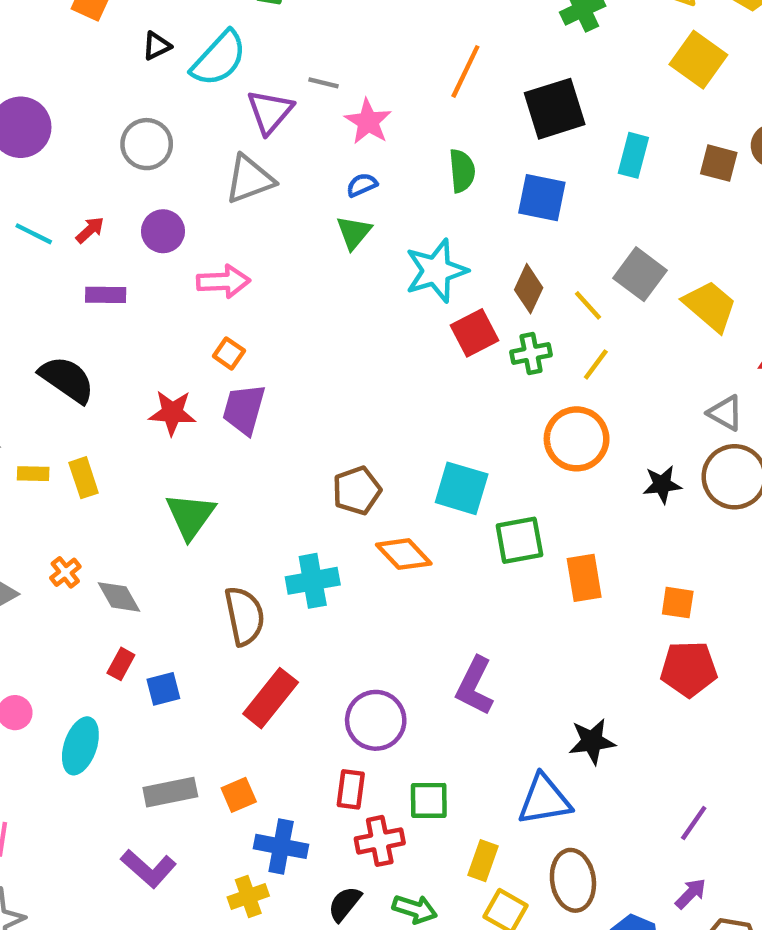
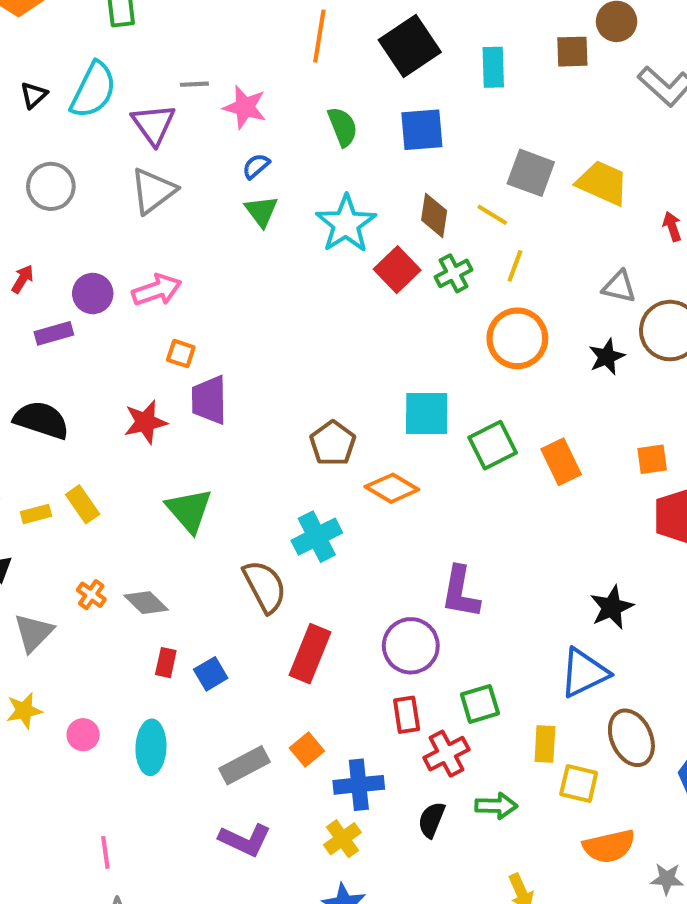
purple circle: (163, 231) -> (93, 294), moved
gray triangle: (725, 413) -> (619, 287), moved
purple L-shape: (475, 686) -> (460, 592), moved

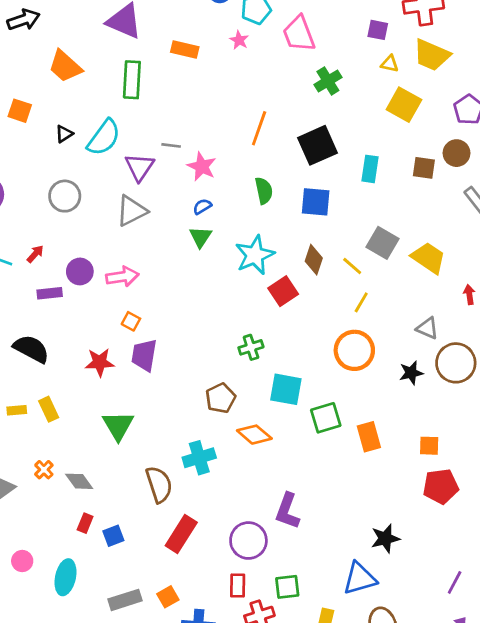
green cross: (454, 273) -> (251, 347), moved

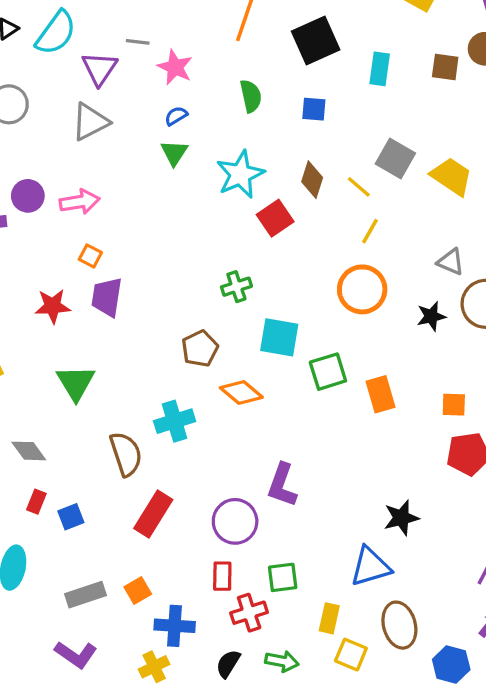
blue square: (316, 202) -> (314, 109), size x0.7

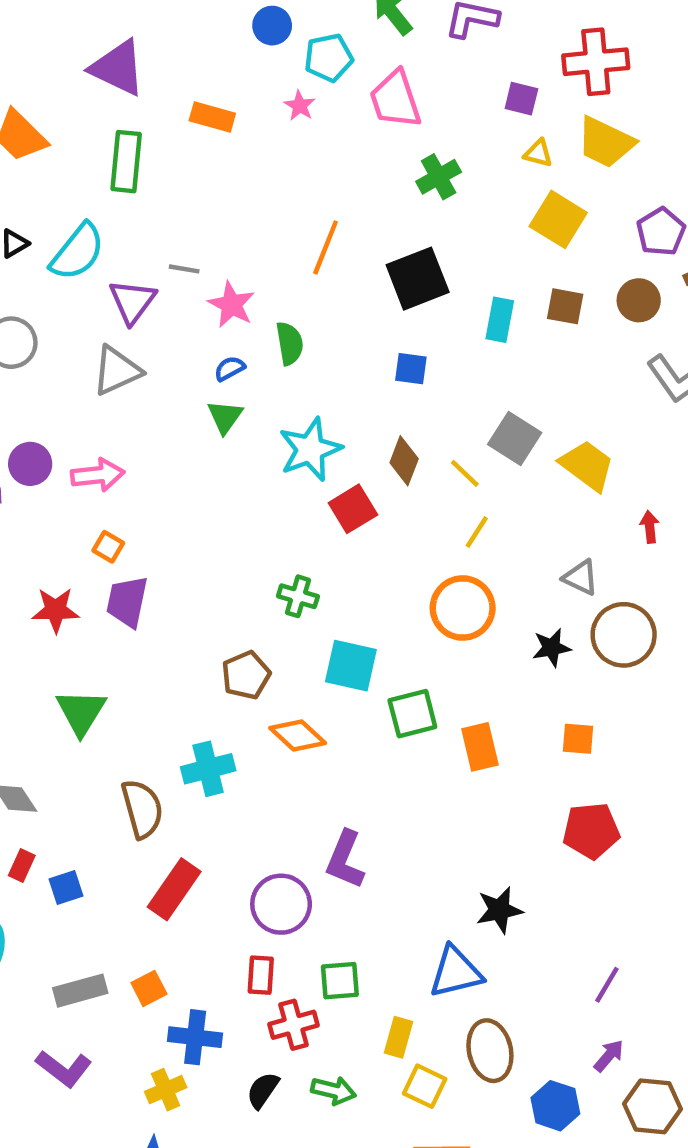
brown square: (445, 67) -> (565, 306), moved
green semicircle: (251, 96) -> (290, 343), moved
green cross: (236, 287) -> (298, 596), turned 32
orange square: (454, 405) -> (578, 739), moved

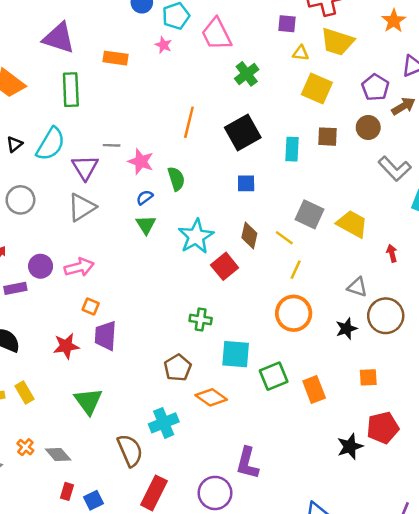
black star: (499, 910) -> (350, 447), moved

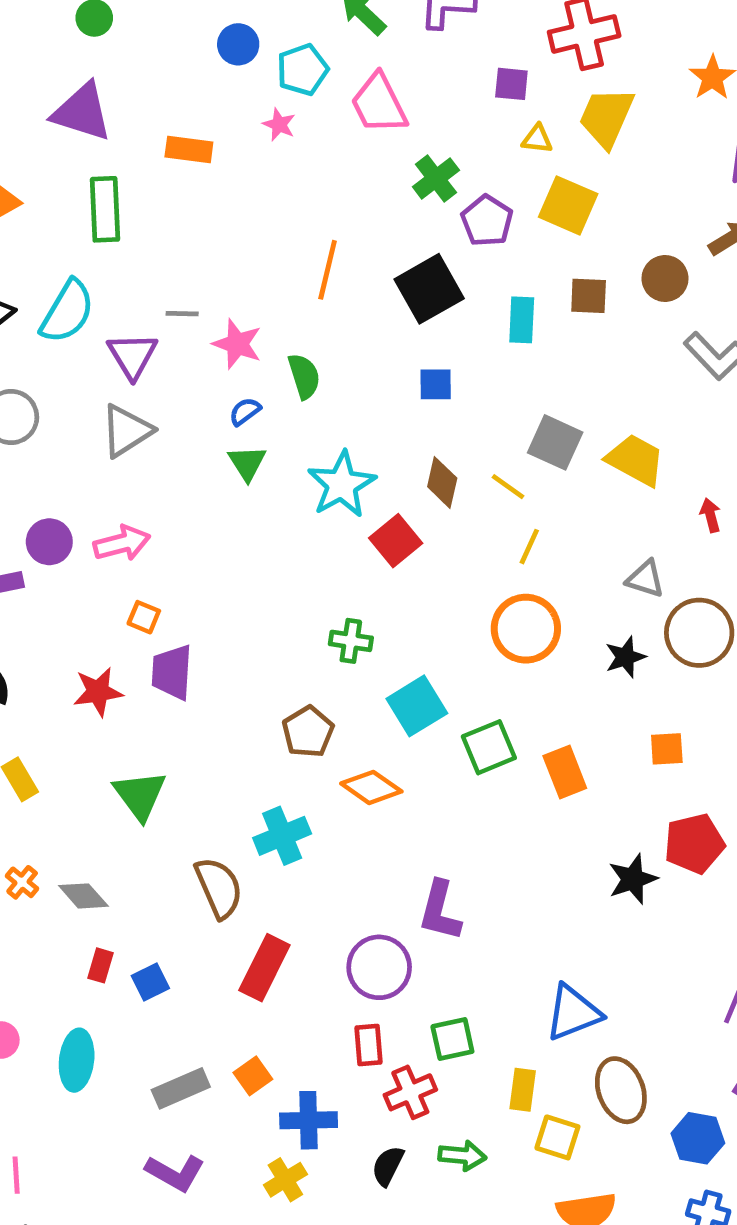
yellow trapezoid: (337, 42) -> (606, 117), turned 96
purple pentagon: (375, 87) -> (487, 221), moved
cyan square: (236, 354) -> (417, 706), turned -36

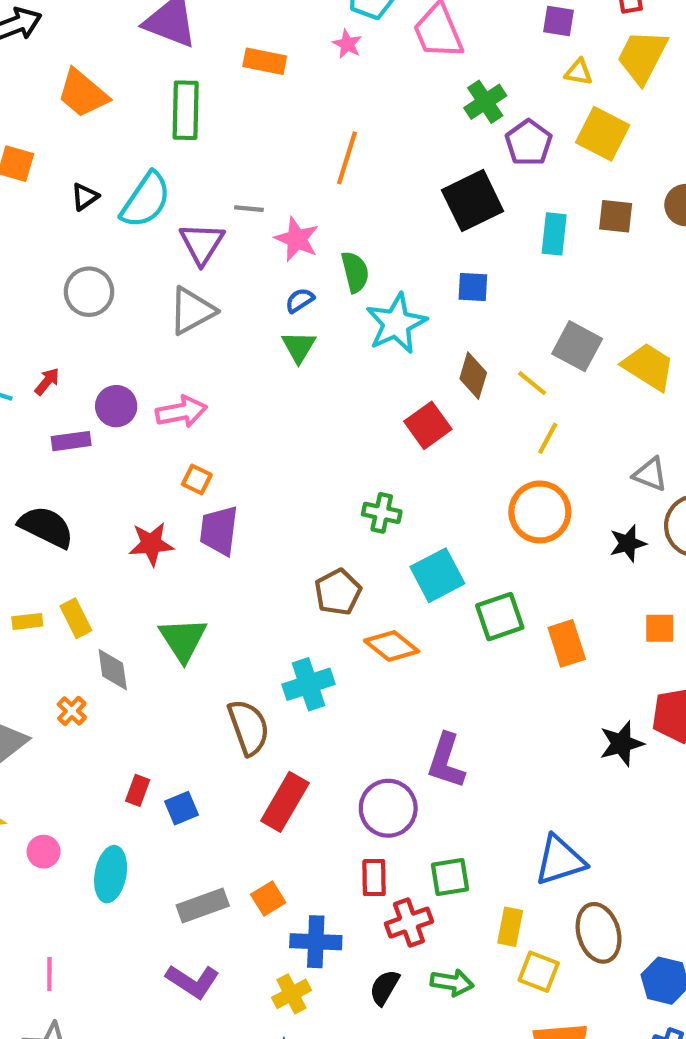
orange line: (328, 270) -> (347, 158), moved
cyan star: (342, 485) -> (396, 323), moved
gray diamond: (83, 896) -> (113, 670), moved, turned 30

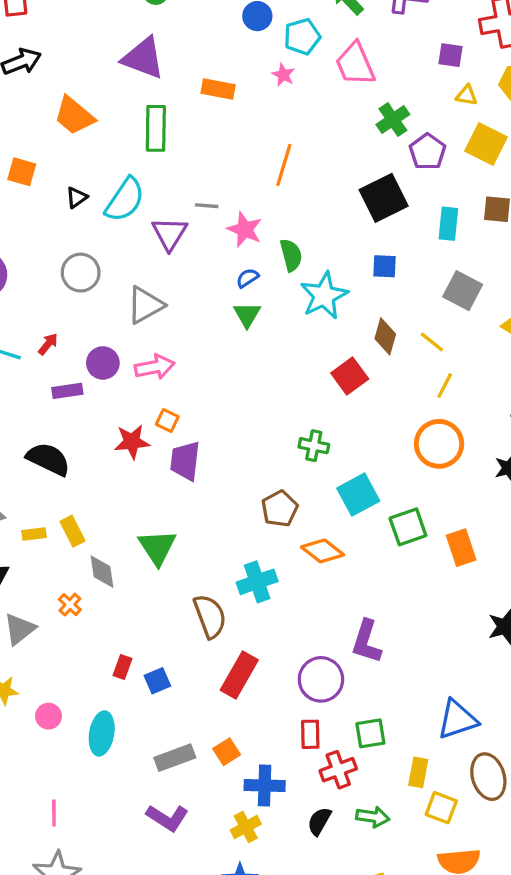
gray triangle: (192, 311) -> (145, 305), moved
gray square: (577, 346) -> (463, 291), moved
red star: (151, 544) -> (132, 442), moved

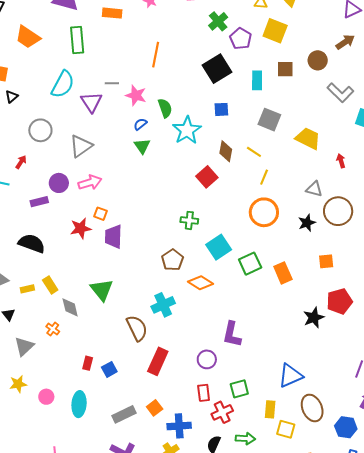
black triangle: (77, 197) -> (12, 97), moved
red arrow: (48, 344) -> (21, 162), moved
purple circle: (321, 679) -> (207, 359), size x0.7

